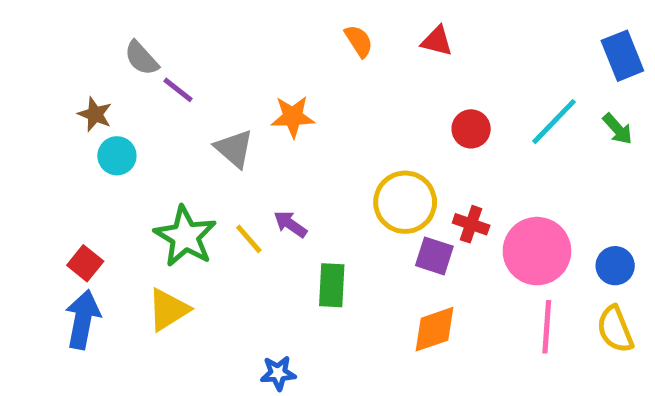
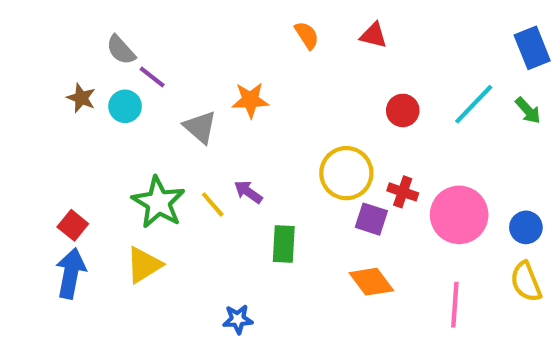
cyan circle: (117, 156) -> (125, 106), moved
pink line: (547, 327) -> (455, 305), moved
orange diamond: (434, 329) -> (371, 282), turned 72

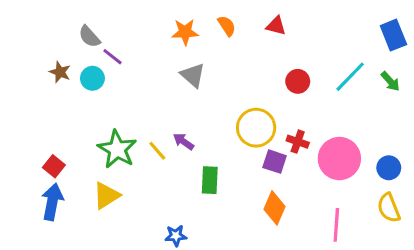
orange star: (250, 100) -> (185, 32), moved
gray triangle: (200, 127) -> (193, 75), moved
orange diamond: (371, 282) -> (275, 208), turned 60

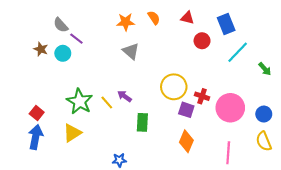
blue rectangle: (393, 35) -> (226, 24), moved
red circle: (298, 81) -> (202, 41), moved
green arrow: (390, 81) -> (265, 69), moved

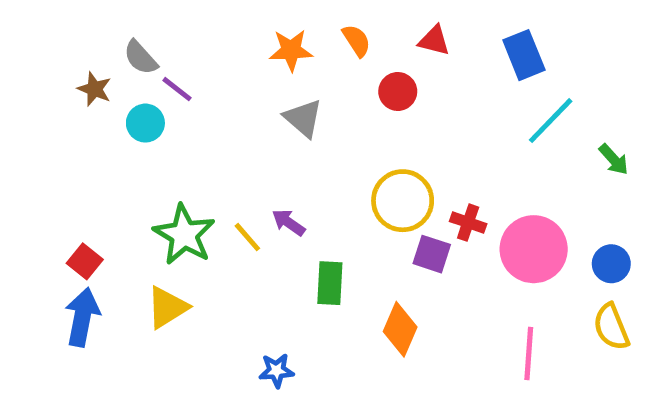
red circle: (202, 41) -> (398, 91), moved
brown star: (41, 49) -> (94, 89), moved
orange diamond: (186, 141) -> (400, 329), moved

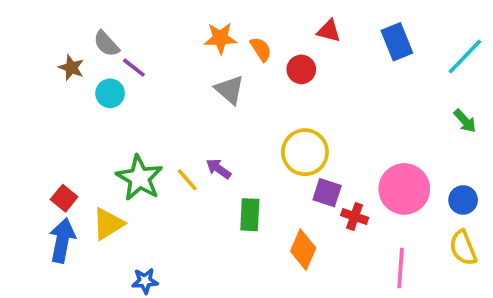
orange semicircle: (357, 41) -> (261, 49), moved
cyan line: (551, 121) -> (465, 57), moved
red cross: (468, 223) -> (355, 217), moved
yellow triangle: (167, 307) -> (108, 224), moved
blue star: (276, 371) -> (145, 281), moved

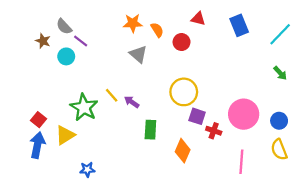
yellow line: (187, 180) -> (112, 95), moved

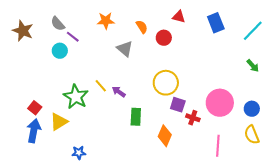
orange star: (133, 23) -> (106, 21), moved
brown star: (43, 41) -> (23, 31), moved, size x1.5

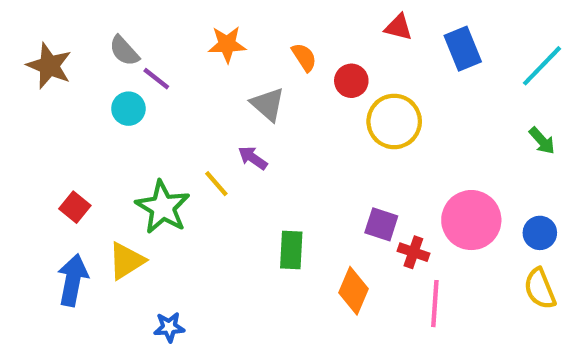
red triangle: (179, 17) -> (398, 27), moved
yellow circle: (166, 83) -> (394, 121), moved
purple arrow: (119, 92) -> (253, 158), moved
red square: (35, 108) -> (75, 207), moved
pink line: (218, 146) -> (435, 304), moved

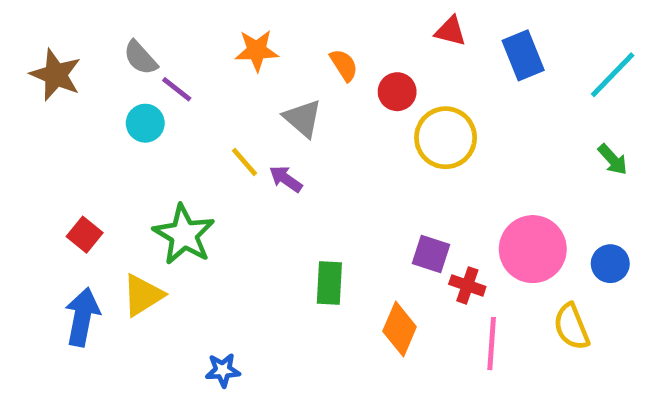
yellow line: (216, 184) -> (245, 162), moved
yellow semicircle: (540, 289) -> (572, 327), moved
blue star: (169, 327) -> (223, 370), moved

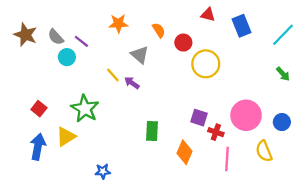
gray semicircle: (140, 58) -> (56, 37), moved

